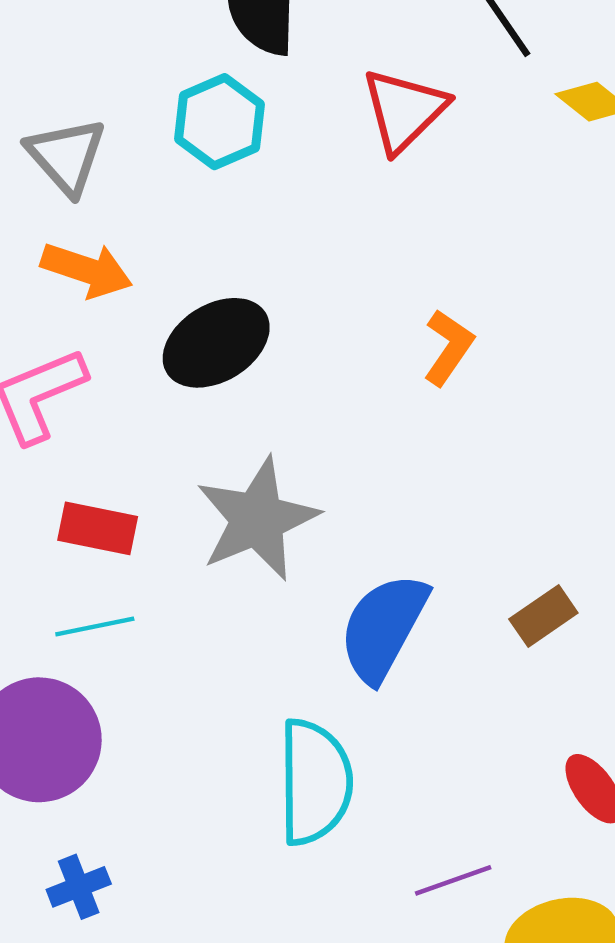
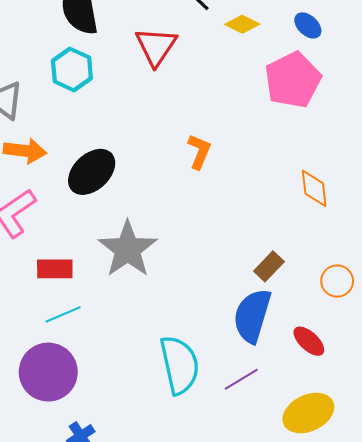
blue semicircle: (383, 627) -> (252, 316), moved
purple line: (453, 880) -> (241, 379), moved

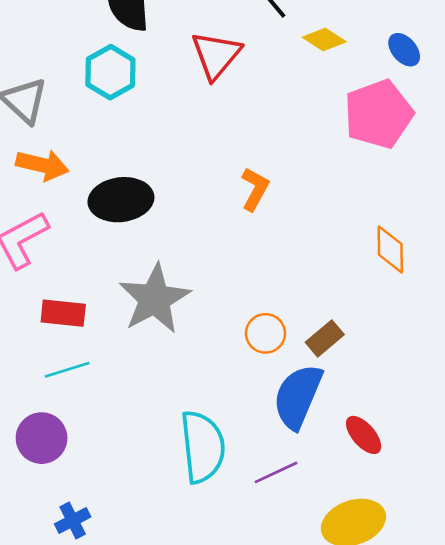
black ellipse: (92, 172) -> (121, 200), turned 30
orange circle: (337, 281) -> (265, 333), moved
purple circle: (48, 372) -> (42, 438), size x0.7

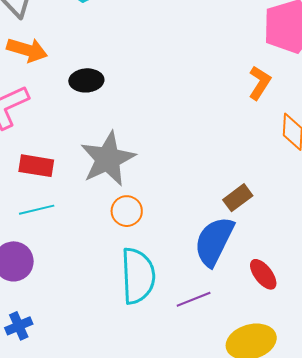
orange L-shape: (255, 189) -> (260, 83), moved
black ellipse: (121, 200) -> (86, 80), size x0.7
orange circle: (265, 333) -> (127, 211), moved
blue cross: (73, 520) -> (19, 326), moved

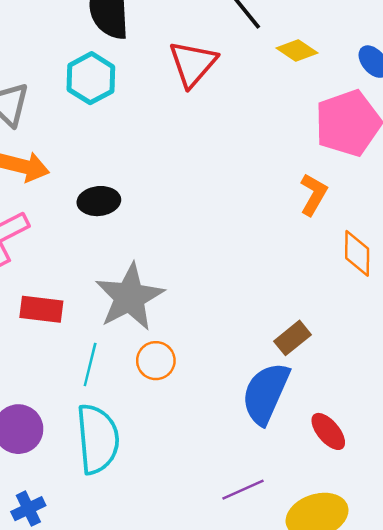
cyan line: (37, 210) -> (90, 365), moved, turned -60
cyan semicircle: (138, 276) -> (98, 439), moved
purple line: (194, 299) -> (243, 490), moved

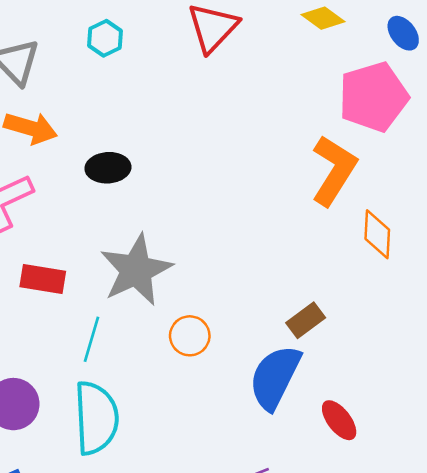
cyan hexagon: (91, 78) -> (105, 38), size x0.7
orange L-shape: (313, 194) -> (334, 170), size x1.6
orange circle: (156, 361) -> (190, 336), moved

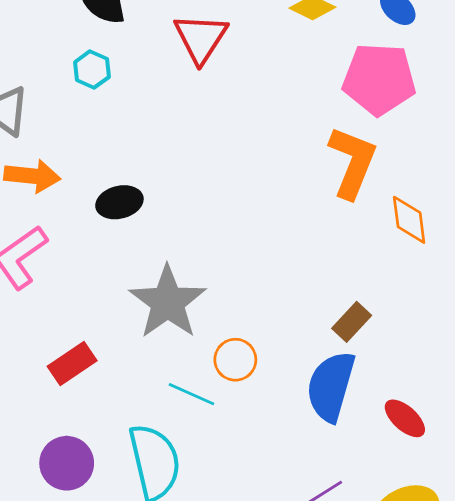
pink pentagon: (373, 97) -> (379, 79), turned 30
red rectangle: (43, 279) -> (72, 364), moved, turned -33
cyan line: (92, 339) -> (191, 394), moved, turned -72

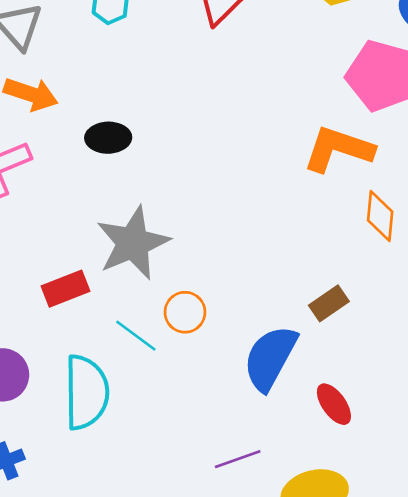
orange L-shape: (352, 162) -> (338, 149), turned -106
brown rectangle: (352, 322) -> (329, 303), moved
red rectangle: (72, 364) -> (66, 289), moved

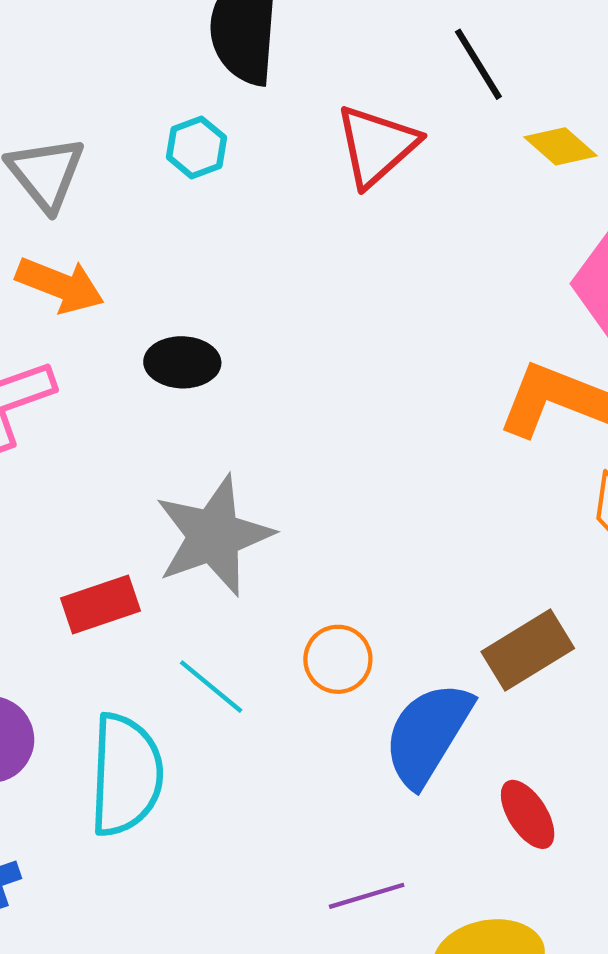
brown rectangle: (329, 303) -> (528, 650), size x1.4
orange circle: (185, 312) -> (338, 659), moved

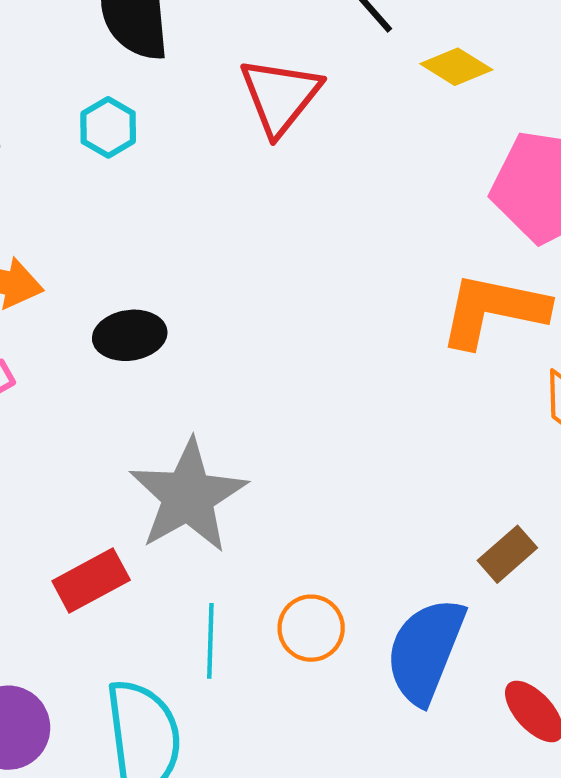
brown rectangle: (528, 650) -> (507, 554), size x0.7
orange circle: (338, 659) -> (311, 628), moved
cyan line: (211, 687) -> (210, 641), turned 62

